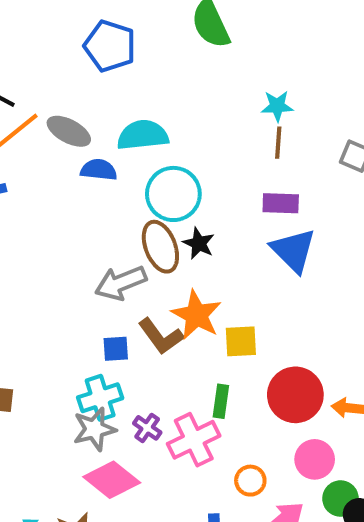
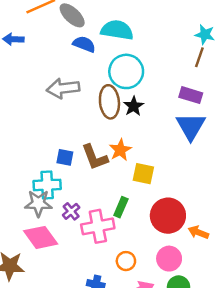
gray arrow: (121, 283) -> (63, 88), moved
orange star: (197, 315) -> (120, 150), size x0.7

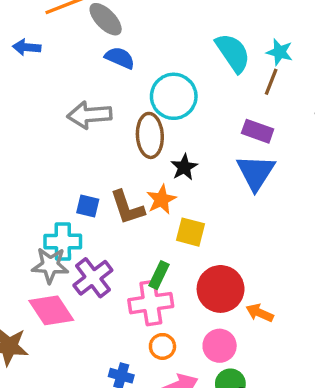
cyan semicircle: (117, 30) -> (233, 53), moved, turned 44
black star: (134, 106) -> (184, 167), moved
purple cross: (71, 211) -> (93, 278), size x1.6
pink cross: (98, 226) -> (151, 303), moved

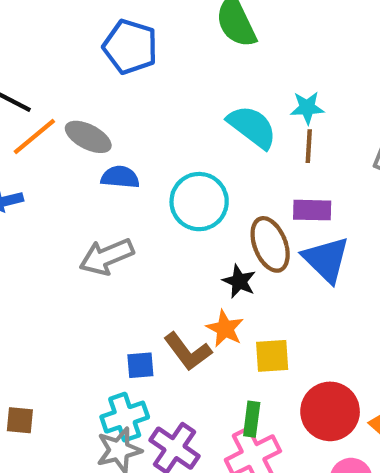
brown ellipse: (150, 135) -> (270, 244), moved

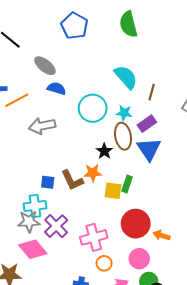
cyan star: (307, 108) -> (124, 113), moved
orange line: (34, 137) -> (17, 100), moved
purple rectangle: (312, 210) -> (147, 124), turned -48
orange star: (225, 329) -> (93, 173), turned 30
green rectangle: (252, 419) -> (127, 184), moved

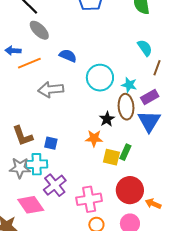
gray ellipse: (45, 66) -> (39, 30), moved
cyan semicircle: (126, 77) -> (145, 48), moved, size x0.7
brown L-shape: (72, 180) -> (23, 136), moved
gray star: (29, 222) -> (20, 168), moved

